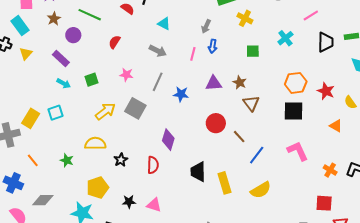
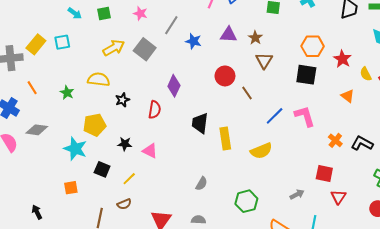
blue line: (257, 155) -> (275, 116), moved

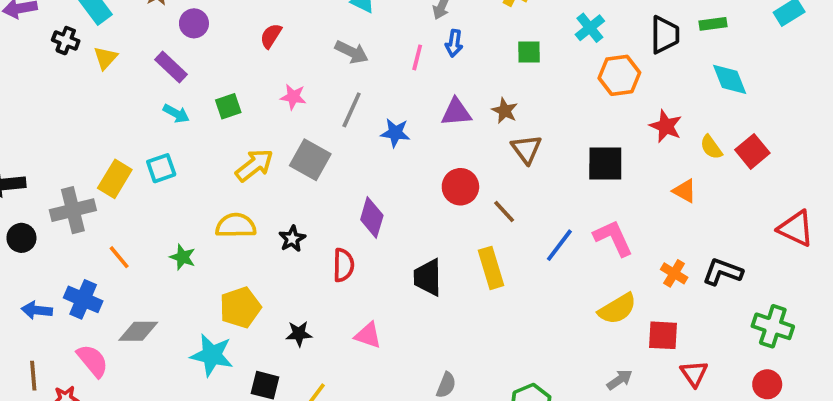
orange hexagon: (313, 46) -> (619, 75), moved
black star: (122, 100) -> (292, 239), moved
yellow rectangle: (225, 138) -> (491, 268), moved
pink triangle: (150, 151) -> (368, 335), moved
yellow semicircle: (261, 151) -> (617, 309), moved

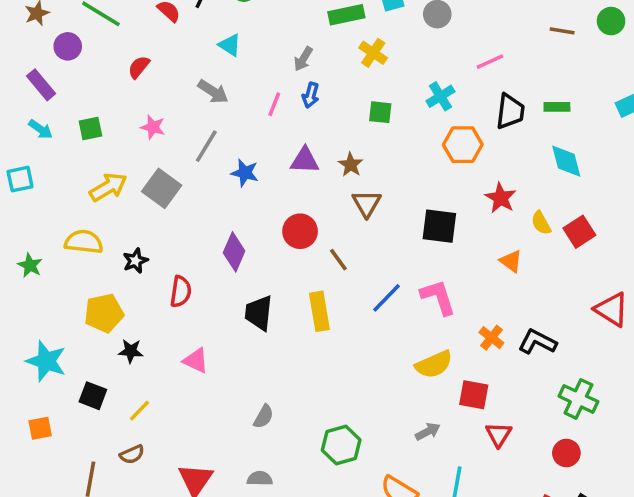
purple diamond: (372, 218) -> (234, 252), moved
yellow pentagon: (240, 308) -> (104, 313), moved

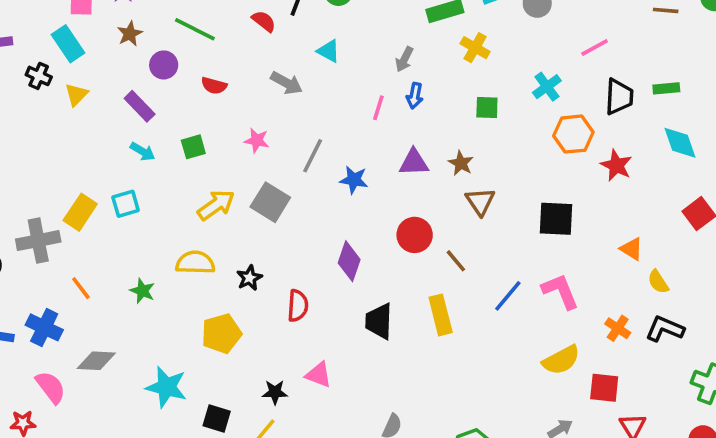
red semicircle: (139, 67) -> (214, 86), moved, turned -110
gray arrow: (213, 92) -> (286, 83), moved
red star: (501, 198) -> (616, 165), moved
yellow semicircle: (541, 223) -> (658, 282), moved
black star: (131, 351) -> (275, 392), moved

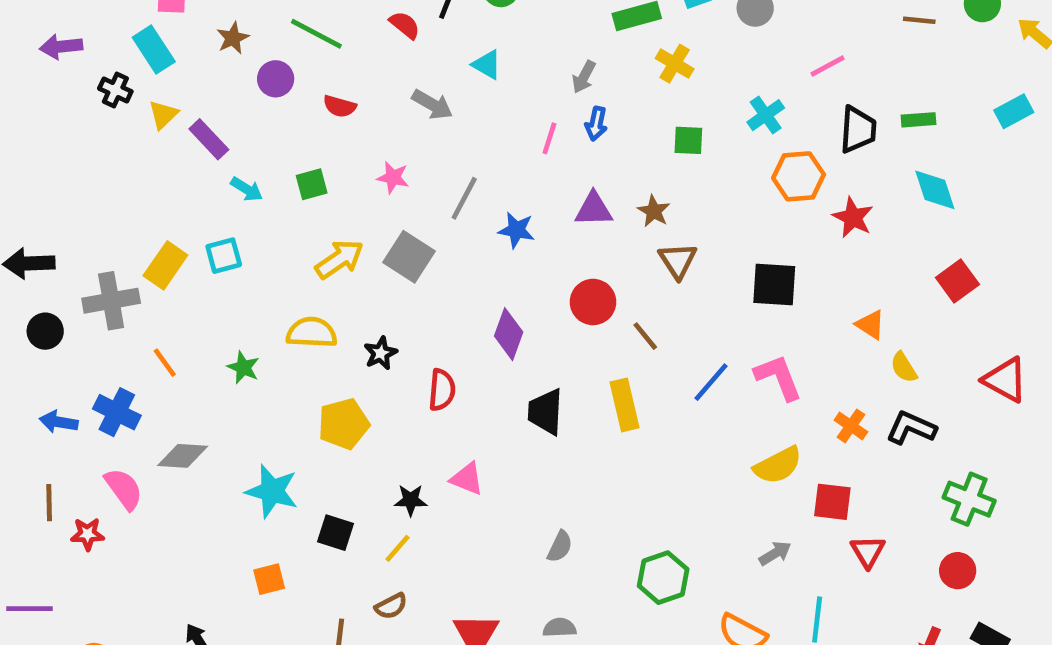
purple rectangle: (140, 106) -> (209, 139), moved

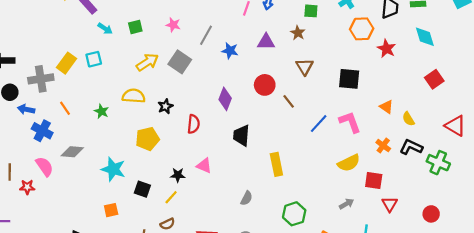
brown star: (654, 211) -> (298, 33), moved
orange triangle: (870, 325) -> (386, 107), moved
yellow rectangle: (625, 405) -> (276, 164), moved
blue arrow: (59, 422) -> (26, 109), moved
green cross: (969, 499) -> (438, 163), moved

